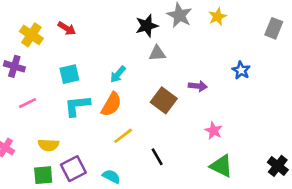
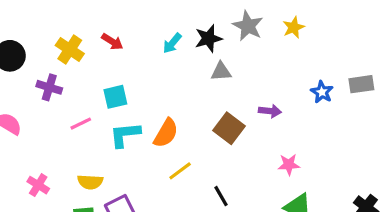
gray rectangle: (274, 28) -> (361, 84), moved, turned 60
cyan arrow: (118, 74) -> (172, 43), moved
pink line: (27, 103) -> (81, 124), moved
pink star: (214, 131) -> (289, 165), turned -30

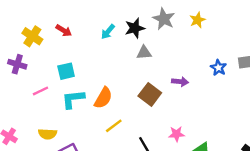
pink star: (289, 165) -> (177, 134), moved

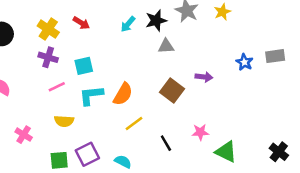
purple cross: (17, 64) -> (48, 57), moved
yellow semicircle: (47, 134) -> (64, 121), moved

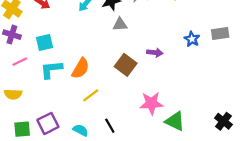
yellow semicircle: (64, 121) -> (13, 94), moved
pink star: (200, 132) -> (151, 103), size x1.5
black line: (166, 143) -> (110, 126), moved

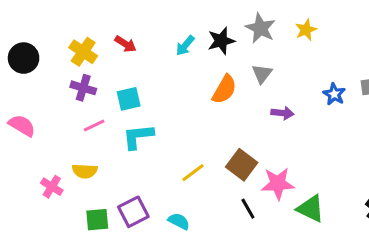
gray triangle: (120, 24) -> (262, 74), moved, turned -49
brown square: (126, 65) -> (242, 165), moved
orange semicircle: (81, 68) -> (224, 89), moved
black line: (110, 126) -> (248, 209), moved

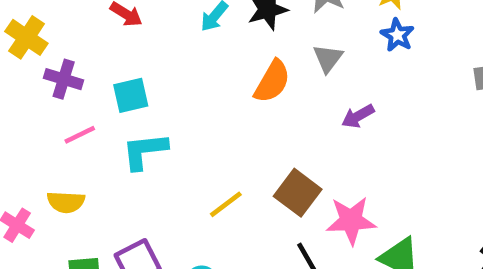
yellow cross: (83, 52) -> (26, 37), moved
blue star: (334, 94) -> (397, 35), moved
purple arrow: (282, 113) -> (358, 116), turned 145

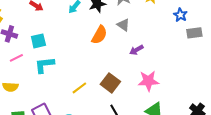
blue star: (397, 35) -> (180, 15), moved
gray triangle: (328, 58) -> (123, 25), turned -32
pink star: (351, 221) -> (148, 81), moved

